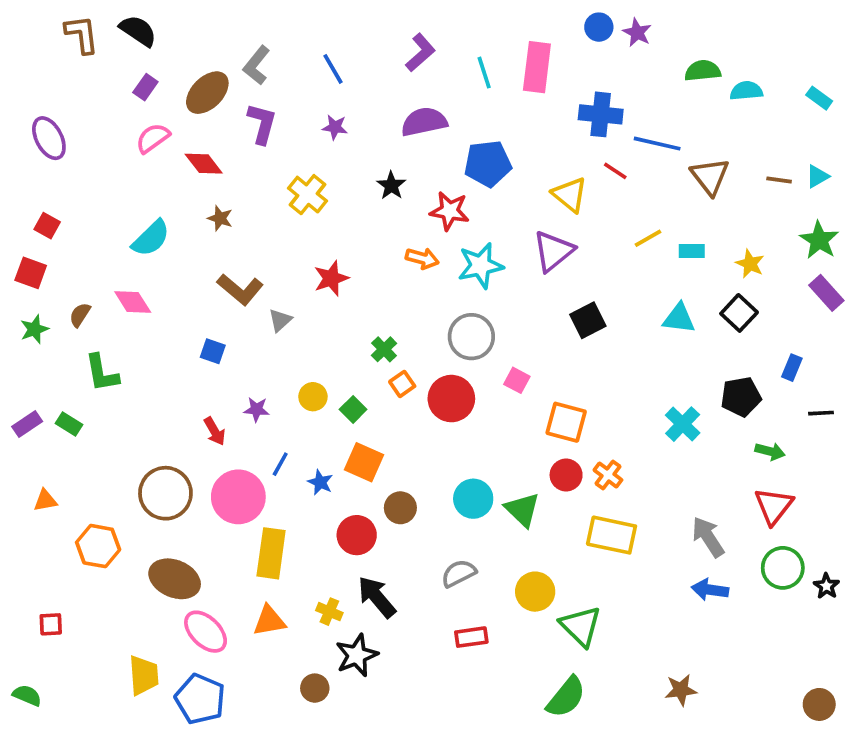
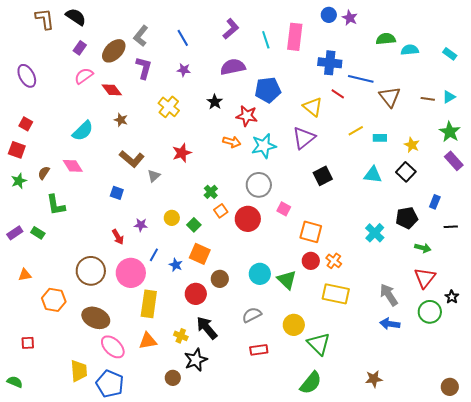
black star: (826, 586) -> (452, 297), moved

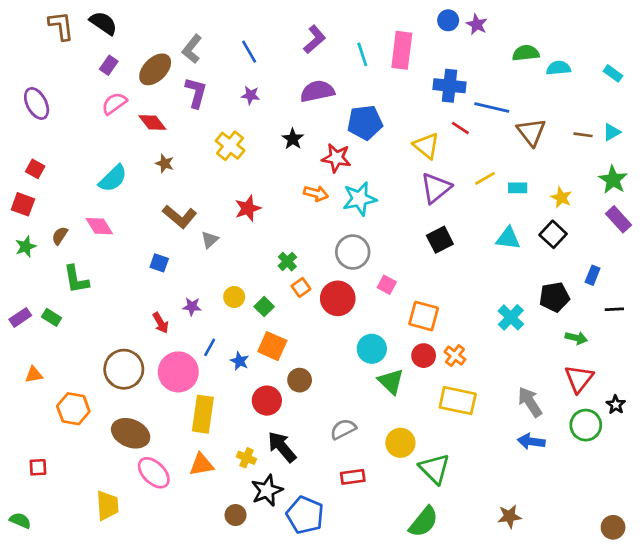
purple triangle: (304, 138) -> (436, 188), moved
cyan circle: (260, 274) -> (372, 349), moved
blue pentagon: (110, 384) -> (305, 515), moved

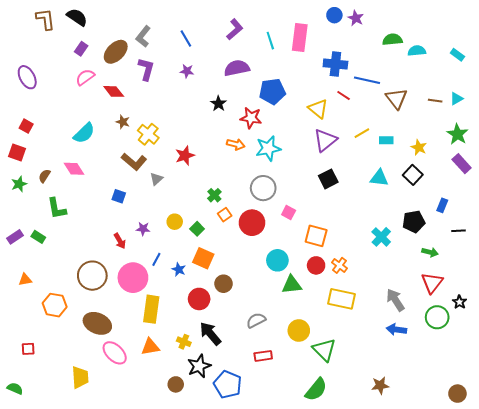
yellow cross: (230, 146) -> (148, 134), moved
green triangle: (391, 381) -> (292, 285), turned -50

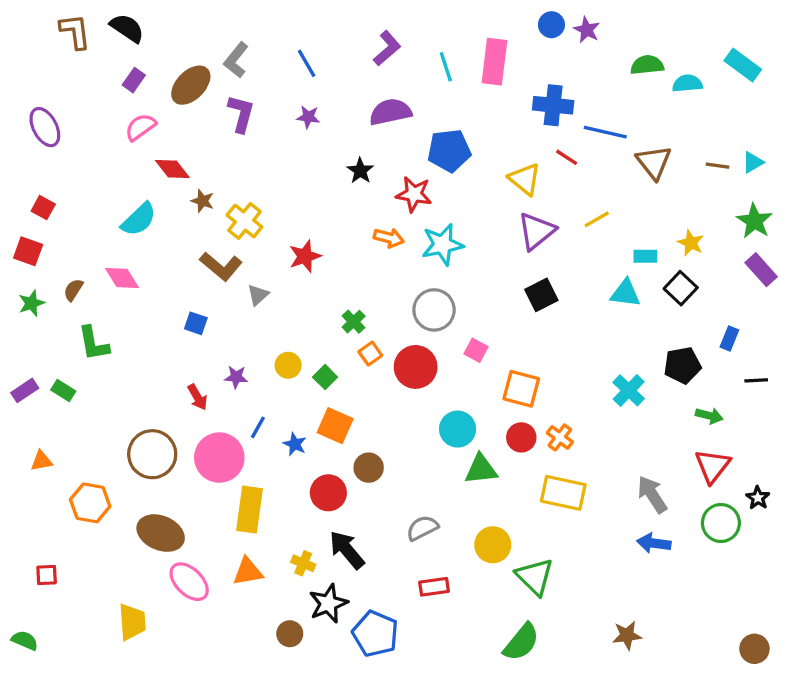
cyan rectangle: (457, 55) -> (743, 65), moved, size x1.5
red diamond: (114, 91) -> (172, 169), moved
cyan rectangle: (386, 140) -> (645, 256), moved

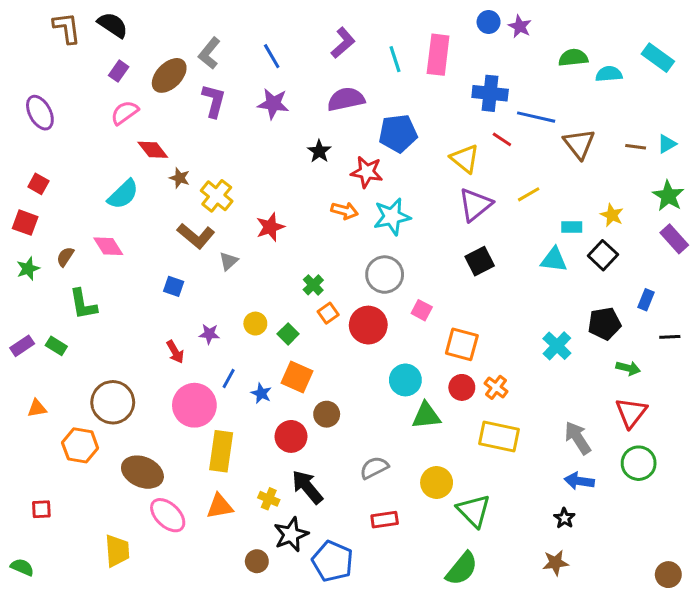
purple star: (308, 117) -> (273, 104), size x1.5
brown circle: (152, 454) -> (113, 402), moved
black star: (758, 498) -> (564, 518), moved

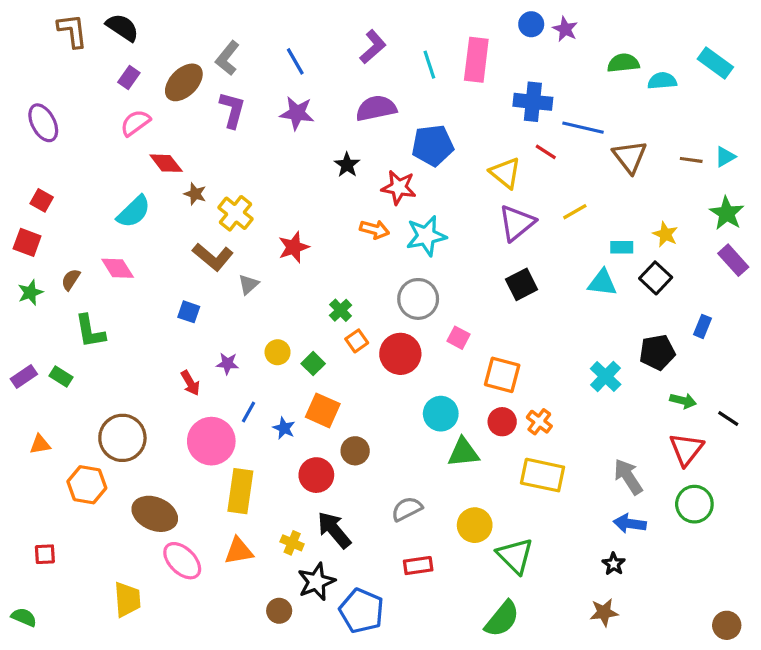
black line: (670, 337) -> (728, 418), moved, turned 36

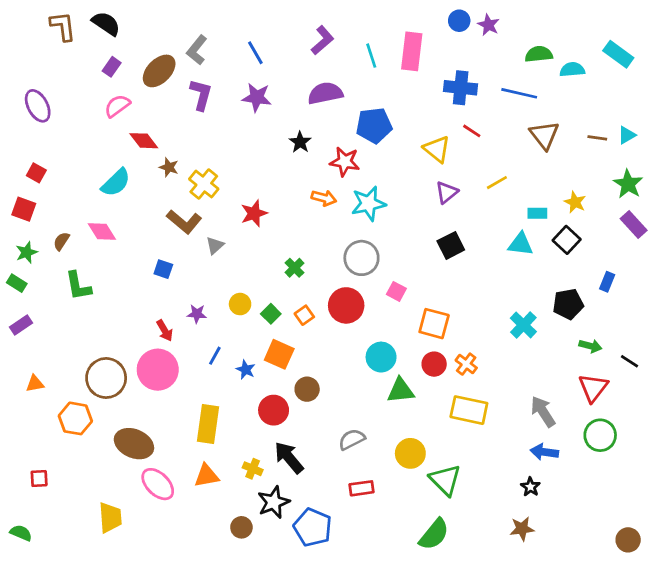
blue line: (583, 128) -> (519, 93), moved
purple triangle: (517, 223) -> (447, 192), size x0.7
orange square: (357, 341) -> (304, 315), moved
green rectangle: (61, 376) -> (17, 283), moved
pink circle: (211, 441) -> (158, 370), moved

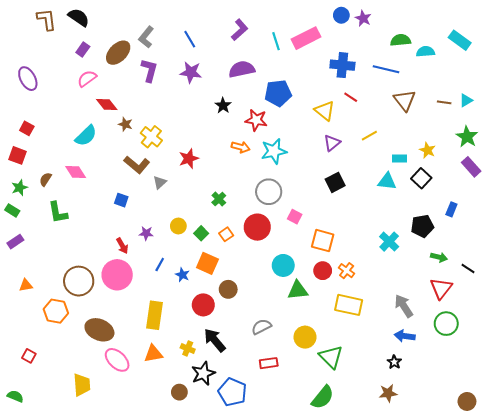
pink rectangle: (412, 51) -> (306, 38), turned 56
red square: (39, 478) -> (29, 356), turned 32

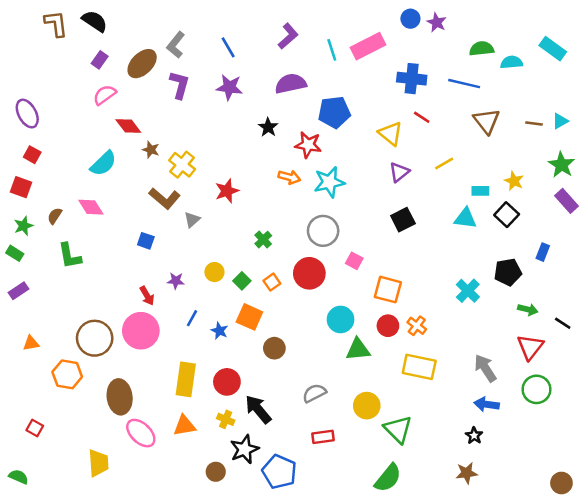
purple ellipse: (28, 79) -> (27, 114), moved
red circle: (203, 305) -> (227, 382), moved
brown ellipse: (99, 330) -> (120, 397), turned 60

